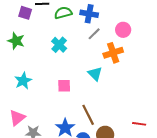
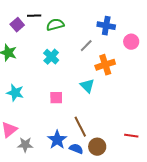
purple square: (25, 13) -> (17, 25), turned 32
blue cross: (89, 14) -> (106, 26), moved
pink circle: (123, 30) -> (131, 42), moved
cyan star: (23, 81) -> (15, 93), turned -30

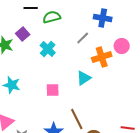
purple square: (17, 25) -> (23, 34), moved
pink circle: (131, 42) -> (122, 46), moved
cyan triangle: (87, 86) -> (84, 78), turned 42

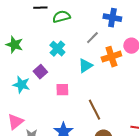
purple square: (23, 34) -> (40, 72), moved
cyan triangle: (84, 78) -> (85, 66), moved
brown line: (77, 119) -> (94, 110), moved

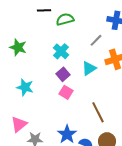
purple square: (40, 72) -> (63, 74), moved
pink square: (62, 90) -> (66, 92), turned 32

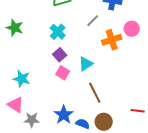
cyan triangle: (89, 68) -> (86, 64), moved
cyan star: (25, 87) -> (22, 79), moved
pink triangle: (19, 124) -> (16, 105), turned -48

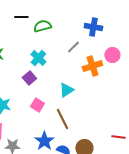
purple square: (60, 55) -> (29, 78), moved
pink square: (63, 73) -> (37, 105), moved
brown line: (95, 93) -> (62, 119), moved

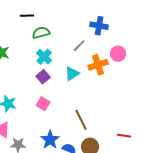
green semicircle: (42, 26) -> (41, 33), moved
purple square: (29, 78) -> (43, 77), moved
cyan triangle: (66, 90) -> (72, 74), moved
brown line: (62, 119) -> (81, 120), moved

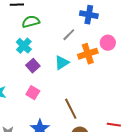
cyan cross: (44, 57) -> (24, 46), moved

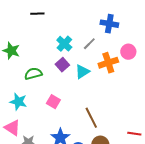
green semicircle: (31, 22) -> (33, 74), moved
cyan cross: (24, 46) -> (64, 44), moved
purple square: (33, 66) -> (62, 65), moved

